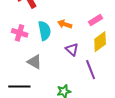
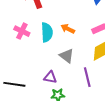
purple triangle: (72, 49) -> (50, 77), moved, turned -40
gray triangle: (34, 62) -> (67, 56), moved

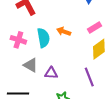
gray triangle: (67, 56) -> (31, 65), moved
purple triangle: (50, 77) -> (51, 73), moved

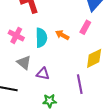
pink rectangle: (94, 28) -> (85, 27), moved, turned -40

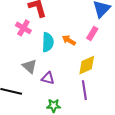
pink cross: (16, 35) -> (23, 28), moved
yellow diamond: (94, 58) -> (87, 65), moved

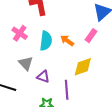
pink cross: (23, 28) -> (20, 33), moved
purple line: (84, 90) -> (67, 90), moved

